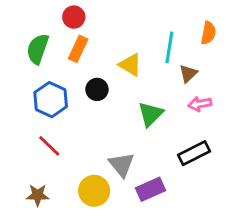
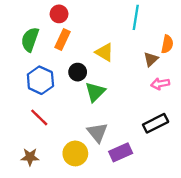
orange semicircle: (208, 33) -> (167, 44), moved
cyan line: (169, 47) -> (136, 17), moved
green triangle: (151, 114) -> (95, 92), moved

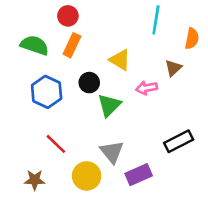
green semicircle: (30, 40) -> (35, 45), turned 90
orange semicircle: (167, 44) -> (192, 39), moved
pink arrow: (160, 84) -> (147, 88), moved
red line: (39, 117) -> (56, 144), moved

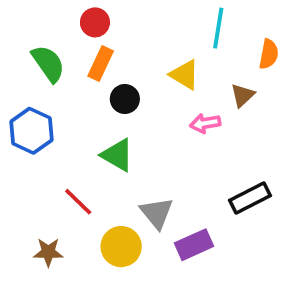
green semicircle: (35, 45) -> (48, 64), turned 36
yellow triangle: (120, 60) -> (185, 75), moved
black circle: (89, 83) -> (125, 99), moved
blue hexagon: (47, 92) -> (31, 131), moved
green triangle: (109, 105) -> (117, 155), moved, turned -45

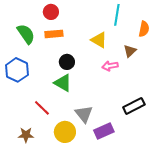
orange rectangle: (101, 64) -> (54, 34), turned 60
black circle: (125, 99) -> (67, 62), moved

